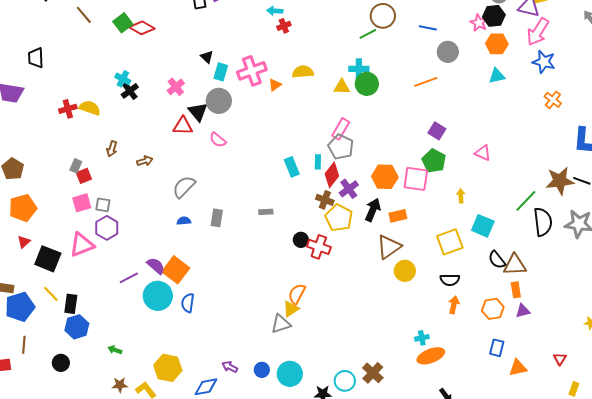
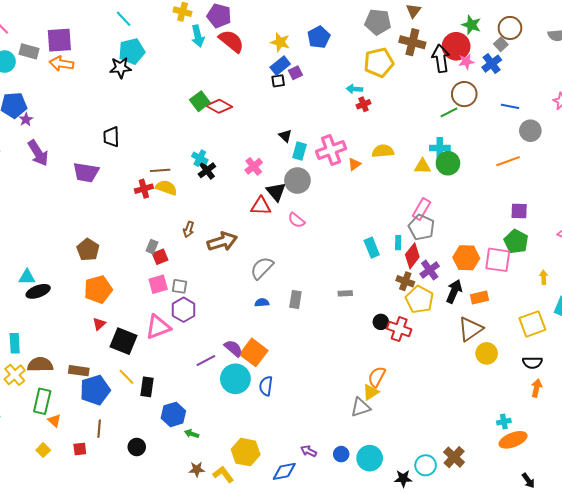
brown line: (84, 15) -> (160, 170), moved, turned -54
purple square: (437, 131) -> (519, 211), turned -30
brown arrow: (145, 161) -> (222, 242), size x1.8
blue hexagon: (77, 327) -> (173, 414), moved

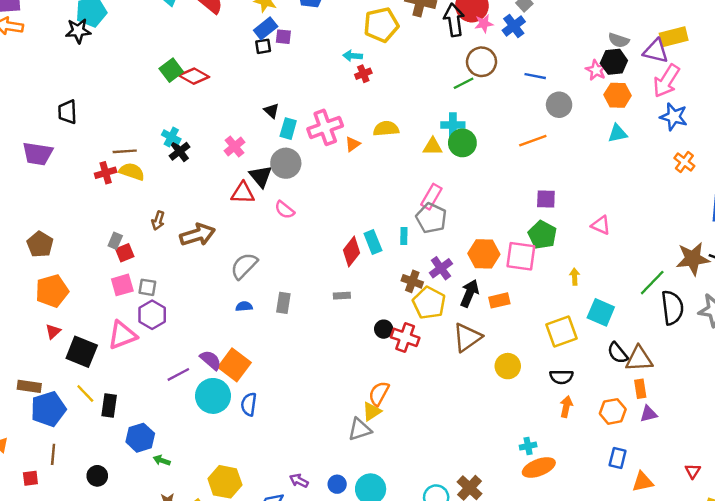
purple square: (295, 73) -> (283, 37), turned 32
red diamond: (412, 256) -> (351, 252), moved
brown triangle: (470, 329) -> (467, 337), moved

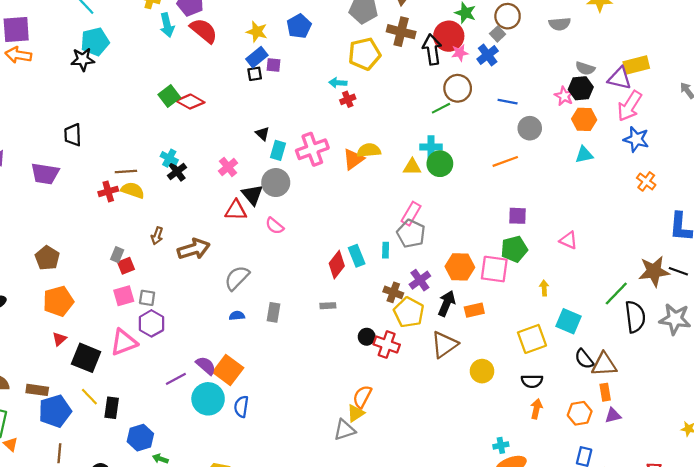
orange triangle: (353, 144) -> (353, 159), moved, size x1.5
green pentagon: (542, 235) -> (514, 249), turned 30

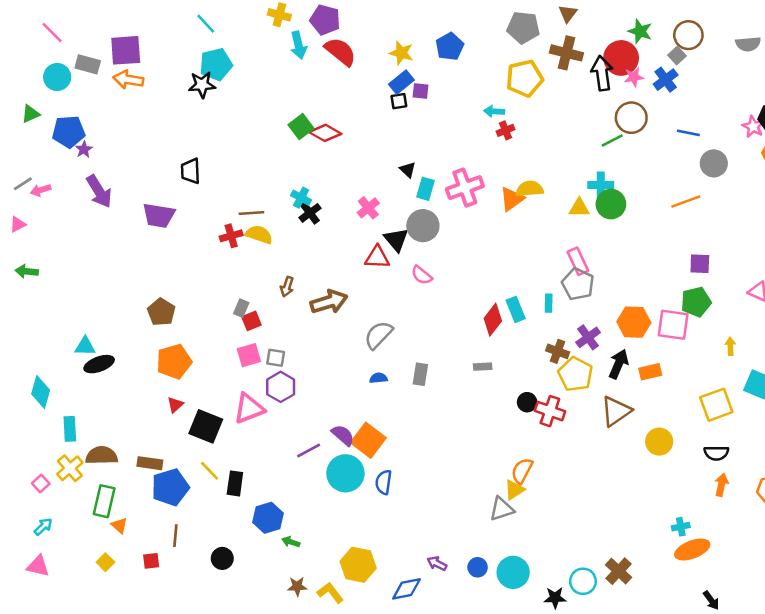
pink rectangle: (411, 214) -> (578, 261), turned -55

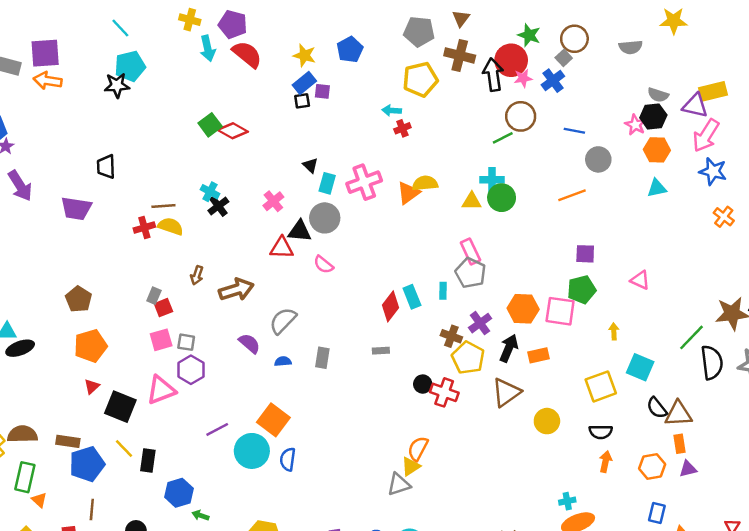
black triangle: (396, 240) -> (300, 231), turned -45
purple semicircle: (343, 435) -> (249, 343), moved

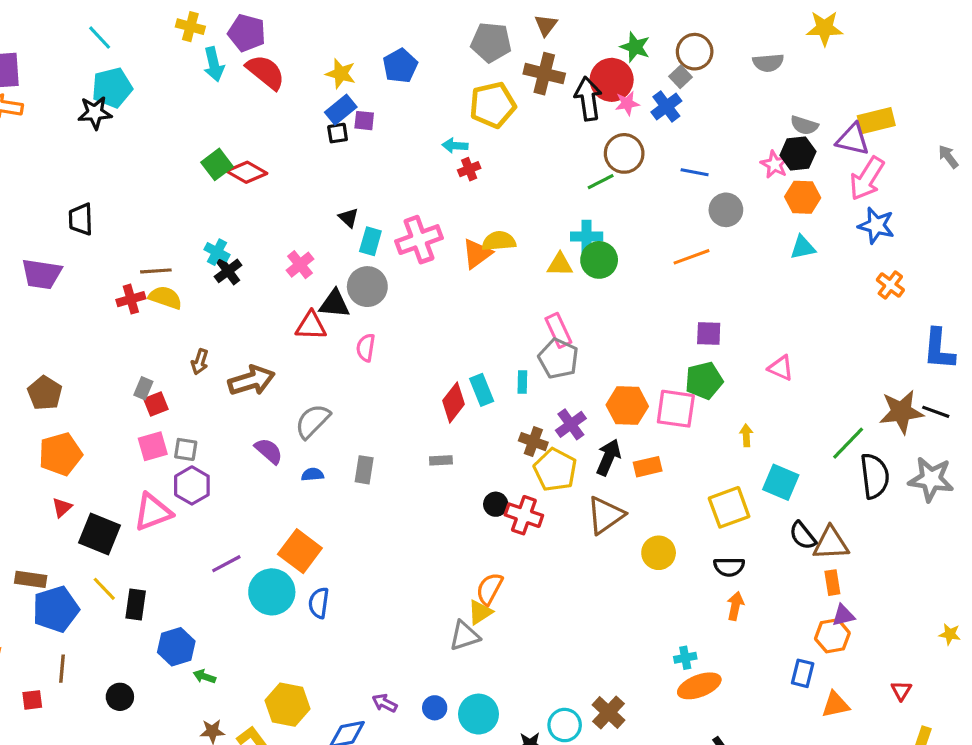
pink semicircle: (324, 265) -> (366, 348), turned 60
orange hexagon: (652, 466) -> (832, 636), moved

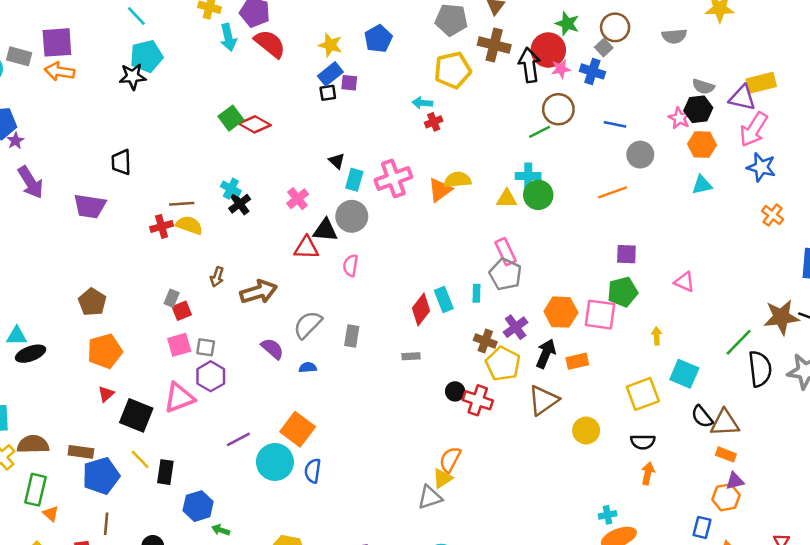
blue cross: (666, 106) -> (592, 71), turned -35
gray rectangle: (364, 470) -> (352, 336), moved
orange rectangle: (832, 583) -> (726, 454), turned -60

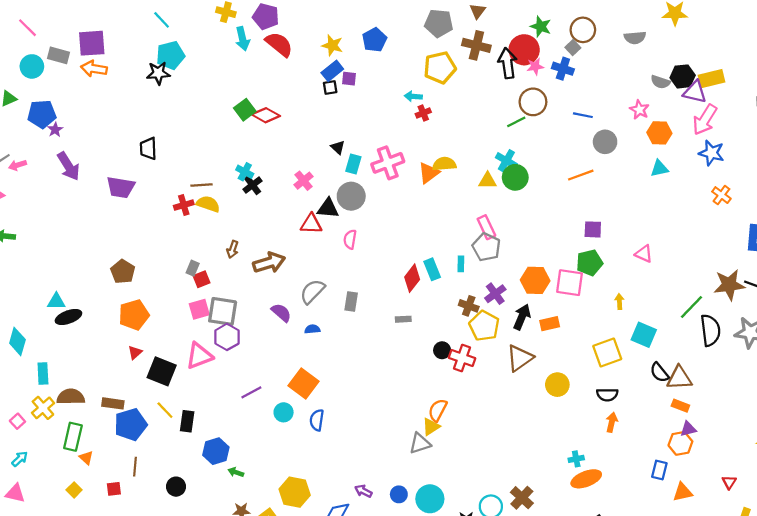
black hexagon: (698, 109) -> (683, 76), moved
cyan cross: (528, 176) -> (506, 161), turned 30
gray square: (206, 347) -> (223, 311), size x1.8
cyan circle: (275, 462) -> (284, 412), size x0.6

